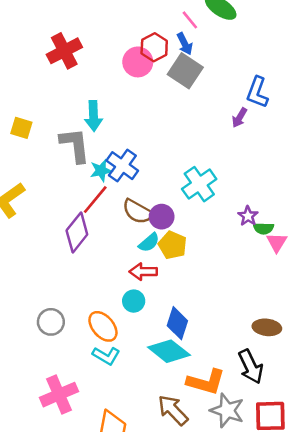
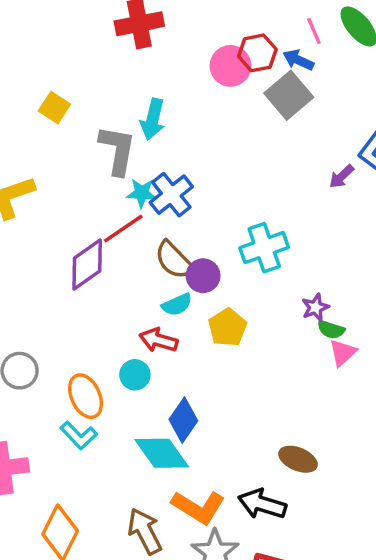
blue arrow: (185, 44) -> (298, 60), turned 125
yellow pentagon: (173, 245) -> (228, 327), moved
black arrow: (251, 367) -> (262, 504), turned 116

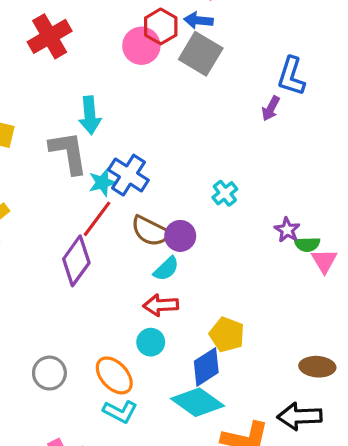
cyan cross: (264, 248) -> (225, 193), size x0.6
yellow pentagon: (228, 327) -> (227, 335), moved
blue diamond: (183, 420) -> (206, 367), turned 42

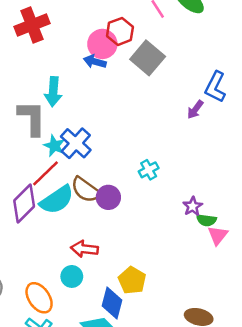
blue arrow: (198, 20) -> (95, 62), moved
cyan star: (102, 182) -> (54, 146), turned 30
cyan semicircle: (166, 269) -> (57, 200), moved, size x1.6
blue diamond: (206, 367) -> (112, 303), turned -52

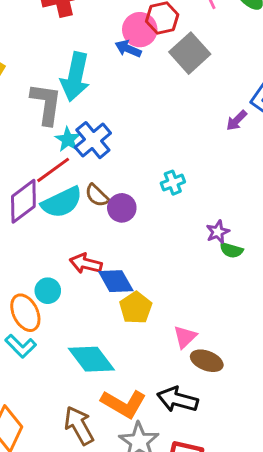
cyan arrow: (53, 92) -> (75, 77), size x1.4
brown semicircle: (86, 190) -> (97, 195), size x0.7
pink triangle: (218, 235) -> (185, 337), moved
cyan circle: (72, 276) -> (48, 291), moved
blue diamond: (112, 303) -> (116, 281), moved, turned -52

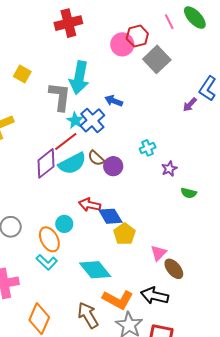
blue arrow: (128, 49) -> (114, 101), moved
purple star: (218, 232) -> (169, 169), moved
brown ellipse: (207, 361) -> (174, 269), turned 30

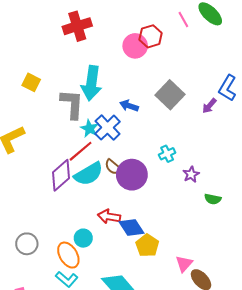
gray square: (157, 59) -> (170, 95), moved
purple circle: (113, 166) -> (132, 175), size x1.5

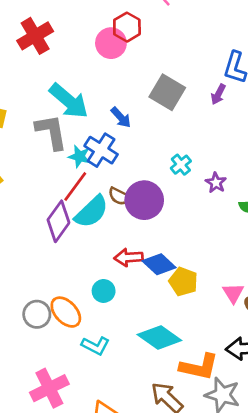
cyan arrow: (91, 83) -> (69, 101), turned -44
blue arrow: (129, 106) -> (121, 117), turned -138
orange ellipse: (68, 255) -> (66, 312), moved

